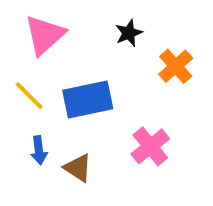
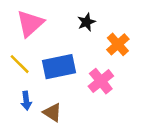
pink cross: (150, 146) -> (101, 81), moved

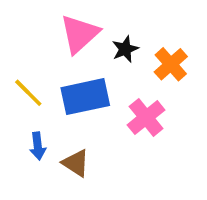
black star: (86, 22) -> (125, 49), moved
pink triangle: (30, 23) -> (80, 34), moved

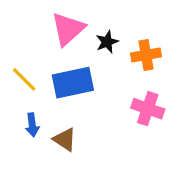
orange cross: (171, 64) -> (146, 55), turned 32
pink cross: (146, 117) -> (148, 109), moved, turned -32

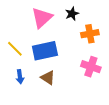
black star: (107, 42) -> (72, 14), moved
brown triangle: (65, 139) -> (48, 78), moved

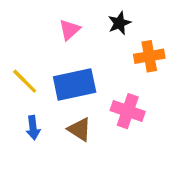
pink triangle: (42, 18) -> (70, 30), size x0.6
pink cross: (91, 67) -> (128, 111), moved

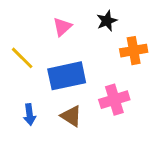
yellow line: (25, 81) -> (22, 58), moved
pink cross: (128, 111) -> (114, 100), turned -36

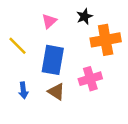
orange cross: (134, 51) -> (106, 40), size x1.4
blue rectangle: (67, 76) -> (53, 60), turned -68

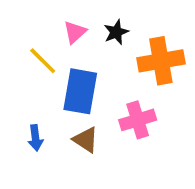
black star: (84, 16) -> (116, 32), moved
yellow line: (18, 46) -> (43, 61), moved

